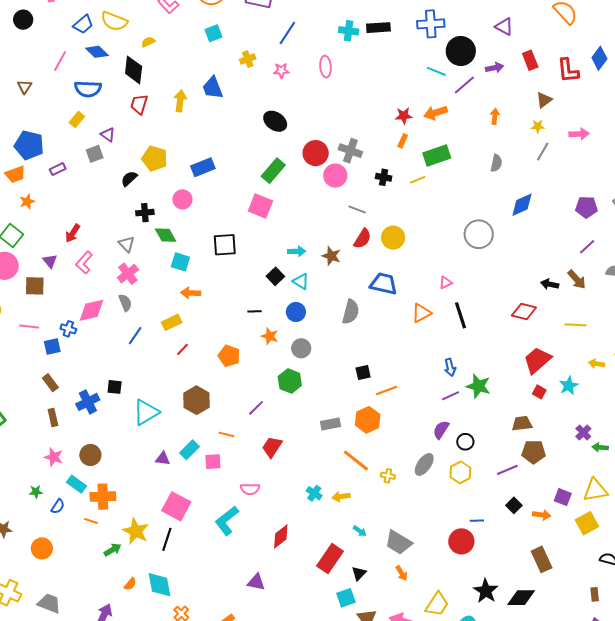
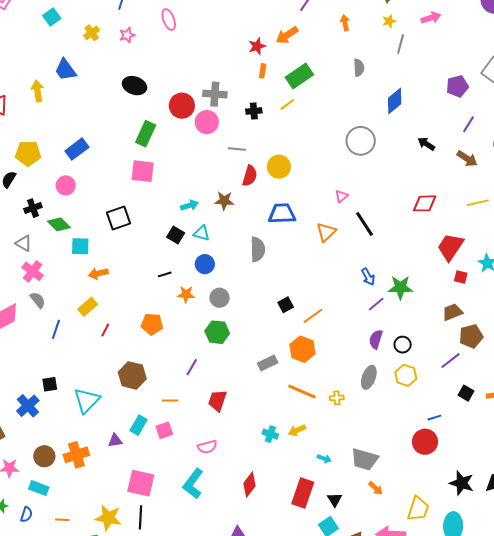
black arrow: (550, 284) -> (426, 144), moved, turned 36
orange cross: (103, 497) -> (76, 455), moved

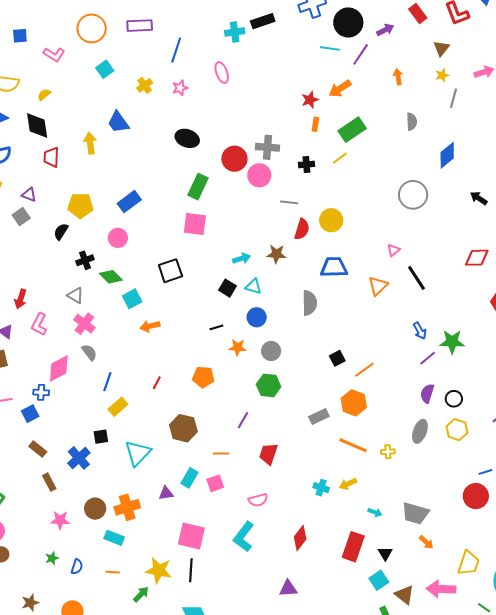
cyan square: (80, 246) -> (132, 299), turned -30
yellow rectangle: (88, 307) -> (118, 407), moved
cyan rectangle: (39, 488) -> (114, 538), moved

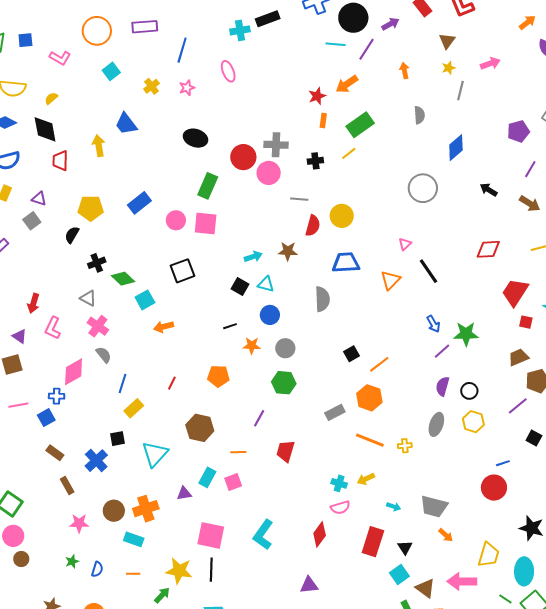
pink circle: (118, 238) -> (176, 220), moved
pink semicircle: (258, 500) -> (340, 507), moved

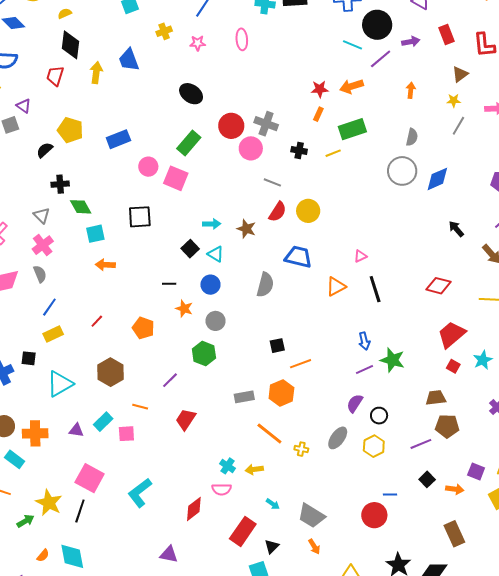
black diamond: (45, 129) -> (71, 45), moved
gray circle: (423, 188) -> (402, 171), moved

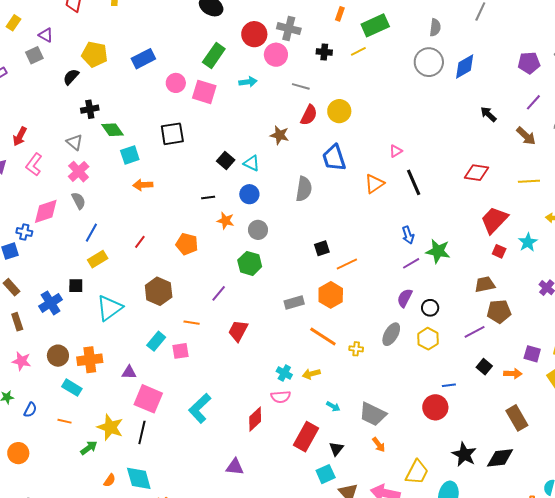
cyan arrow: (212, 224) -> (248, 82), moved
blue trapezoid: (298, 257) -> (334, 158), turned -116
purple triangle: (76, 430) -> (129, 372), moved

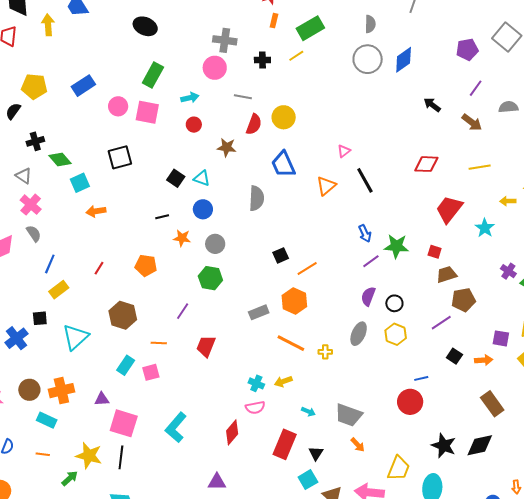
red circle: (254, 34) -> (194, 125), moved, size x0.6
red square: (499, 251) -> (435, 252), moved

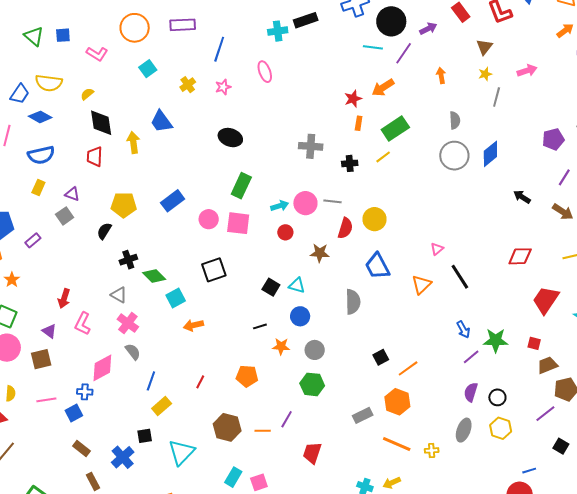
pink circle: (215, 68) -> (305, 203), moved
orange line: (159, 343) -> (263, 431), moved

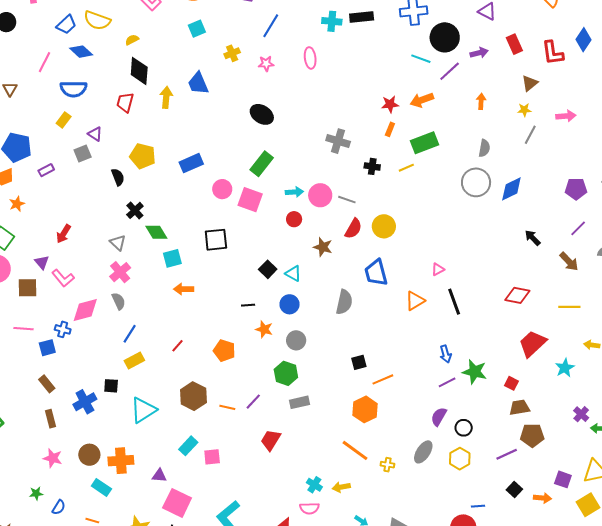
black semicircle: (104, 231) -> (118, 177), turned 114
black cross: (128, 260) -> (135, 210), turned -36
pink L-shape: (83, 324) -> (63, 278), moved, turned -80
gray rectangle: (363, 415) -> (299, 402), moved

